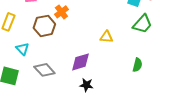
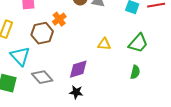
green trapezoid: (142, 24) -> (138, 43), moved
cyan triangle: (22, 49) -> (20, 56), size x1.5
black star: (86, 85) -> (76, 92), moved

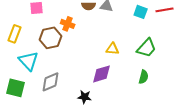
orange cross: (59, 19) -> (68, 24), turned -32
purple diamond: (78, 69) -> (102, 74), moved
gray diamond: (42, 77) -> (51, 82), turned -70

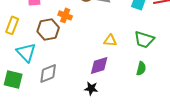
green trapezoid: (147, 48) -> (144, 39), turned 65
black star: (85, 97) -> (91, 88), moved

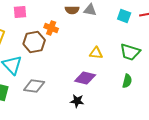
purple diamond: (99, 65) -> (85, 78), turned 30
gray diamond: (48, 73) -> (34, 86), turned 30

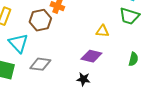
green trapezoid: (130, 52) -> (129, 16), moved

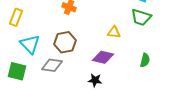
brown hexagon: (40, 20) -> (65, 42), moved

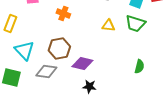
yellow triangle: (114, 32) -> (108, 26), moved
purple diamond: (103, 57) -> (82, 64), moved

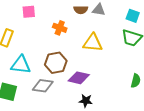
yellow triangle: (108, 26) -> (93, 43), moved, size x1.5
cyan triangle: (24, 50) -> (21, 65), turned -40

